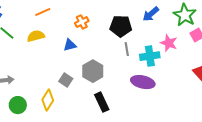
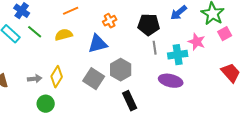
blue triangle: (70, 45) -> (98, 44), size x1.5
gray square: (66, 80) -> (94, 79), size x1.5
yellow diamond: (48, 100) -> (57, 77), moved

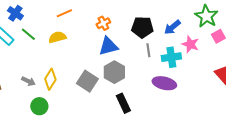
blue arrow: (179, 13) -> (172, 27), moved
blue triangle: (98, 44) -> (108, 46), moved
gray arrow: (35, 79) -> (28, 81), turned 32

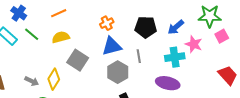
orange line: (64, 13) -> (59, 13), moved
green star: (206, 16) -> (210, 16), turned -30
gray line: (148, 50) -> (139, 56), moved
gray square: (87, 81) -> (78, 60), moved

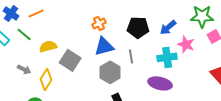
orange line: (59, 13) -> (36, 13), moved
yellow semicircle: (61, 37) -> (48, 46), moved
gray arrow: (32, 81) -> (24, 69), moved

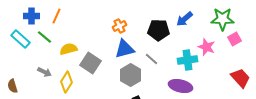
blue cross: (11, 13) -> (32, 16), turned -35
orange line: (36, 13) -> (56, 16), turned -42
blue arrow: (168, 27) -> (184, 19), moved
gray line: (131, 56) -> (152, 59), turned -40

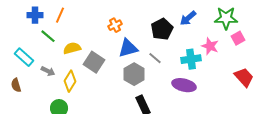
orange cross: (120, 26) -> (115, 25), moved
black pentagon: (158, 30) -> (162, 29), turned -30
cyan rectangle: (20, 39) -> (24, 57), moved

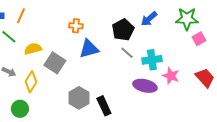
orange cross: (115, 25) -> (76, 26), turned 32
pink star: (210, 46) -> (171, 76), moved
gray line: (155, 58) -> (127, 53), moved
gray hexagon: (134, 74) -> (79, 98), moved

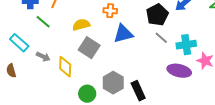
yellow semicircle: (33, 49) -> (81, 25), moved
yellow diamond: (31, 82) -> (65, 67), turned -30
green circle: (20, 109) -> (87, 94), moved

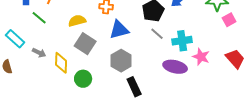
gray hexagon: (113, 83) -> (121, 61), moved
green circle: (87, 94) -> (83, 79), moved

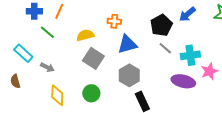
pink star: (201, 57) -> (209, 71), turned 30
yellow diamond: (61, 63) -> (57, 95), moved

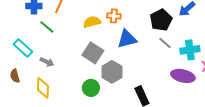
yellow semicircle: (85, 35) -> (92, 22), moved
gray hexagon: (129, 75) -> (112, 72), moved
yellow diamond: (57, 95) -> (43, 88), moved

